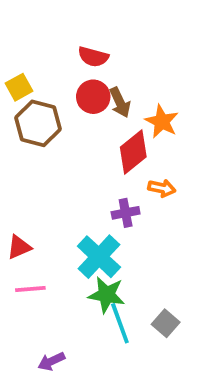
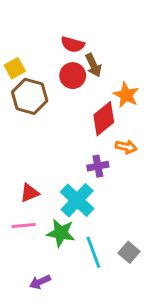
brown arrow: (120, 102) -> (93, 65), moved
red triangle: (19, 247) -> (30, 193), moved
green star: (107, 295) -> (61, 233), moved

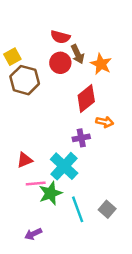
orange star: (126, 95) -> (101, 64), moved
pink line: (24, 226) -> (36, 183), moved
green star: (61, 233) -> (50, 193), turned -30

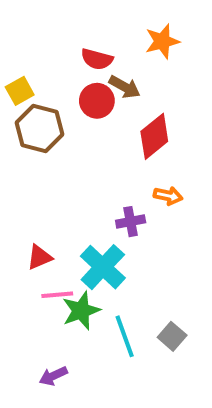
brown arrow: (78, 54) -> (125, 87), turned -36
orange star: (101, 64) -> (162, 41), moved, turned 30
red diamond: (86, 98) -> (154, 136), moved

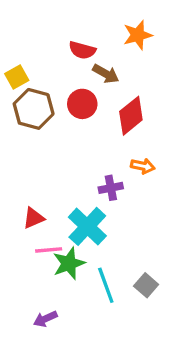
red circle: (97, 101) -> (82, 104), moved

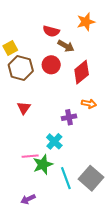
red triangle: (34, 218) -> (24, 108), moved, turned -32
cyan cross: (87, 226) -> (54, 141), size x0.7
gray square: (146, 285) -> (91, 178), size x1.6

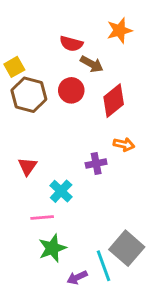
red triangle: (24, 108) -> (27, 166), moved
cyan cross: (54, 141) -> (61, 191), moved
green star: (43, 165) -> (52, 248), moved
cyan line: (66, 178) -> (103, 266), moved
purple arrow: (28, 199) -> (77, 277), moved

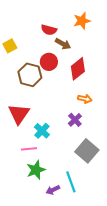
brown hexagon: (29, 95) -> (30, 75), moved
purple cross: (96, 163) -> (75, 120), moved, turned -32
red triangle: (27, 166) -> (19, 114), size x1.6
gray square: (127, 248) -> (87, 151), moved

